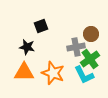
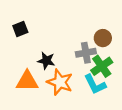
black square: (41, 26) -> (20, 29), moved
black star: (27, 47) -> (46, 61), moved

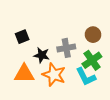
black square: (20, 29) -> (22, 37), moved
gray cross: (86, 53) -> (66, 48), moved

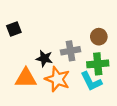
black square: (22, 37) -> (14, 29), moved
green cross: (92, 60) -> (98, 64), turned 30

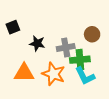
black star: (44, 58) -> (37, 43), moved
green cross: (98, 64) -> (80, 60), moved

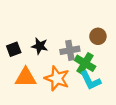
black square: (13, 27) -> (14, 49), moved
green cross: (80, 60) -> (85, 63), turned 36

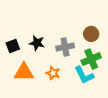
green cross: (85, 63) -> (91, 59), moved, turned 36
orange star: (57, 78) -> (53, 73), size x0.6

